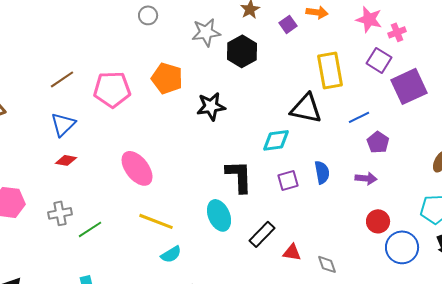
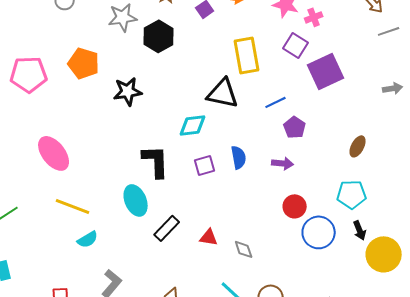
black rectangle: (262, 234) -> (167, 228), moved

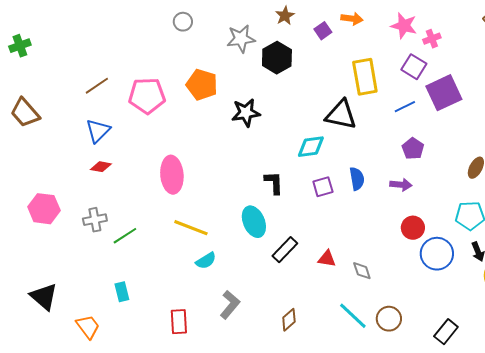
blue line: (276, 102) -> (405, 107), moved
pink ellipse: (54, 153) -> (172, 175), turned 33
black L-shape: (156, 161) -> (274, 183), size x0.7

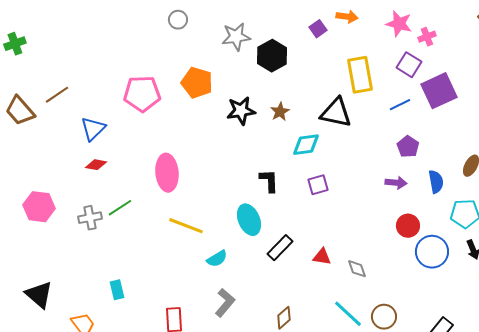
brown star: (285, 16) -> (280, 112), moved
brown line: (97, 86) -> (57, 95), moved
blue semicircle: (357, 179) -> (436, 182), moved
green line: (125, 236) -> (120, 208), moved
cyan semicircle: (206, 261) -> (217, 259), moved

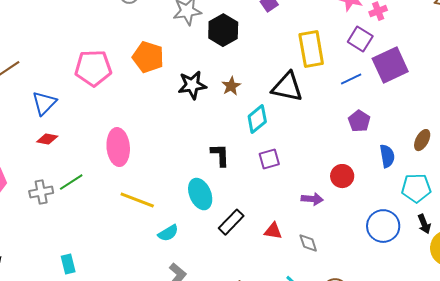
cyan diamond: (306, 145) -> (257, 119), turned -32
purple arrow: (396, 183) -> (312, 199), moved
red circle: (408, 226) -> (342, 176), moved

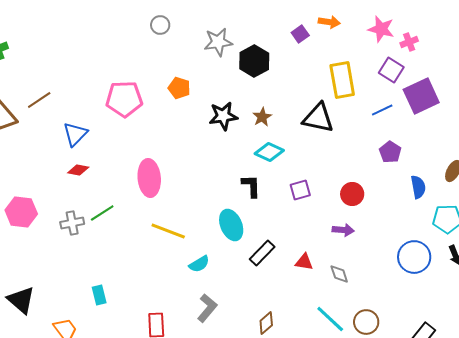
orange pentagon: (148, 57) -> (179, 88), size x0.7
cyan diamond: (257, 119) -> (269, 152), moved, turned 64
red circle: (342, 176) -> (352, 194), moved

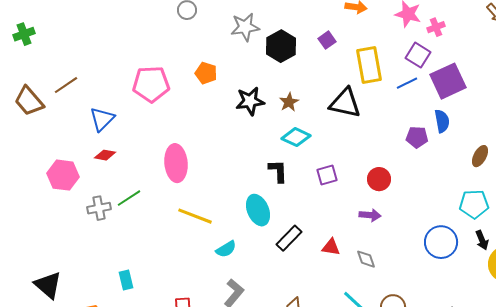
purple square: (300, 34) -> (327, 40), moved
blue line: (382, 110) -> (407, 83), moved
purple pentagon: (390, 152) -> (417, 137), turned -30
blue semicircle: (418, 187) -> (442, 121), moved
pink hexagon: (21, 212) -> (63, 175), moved

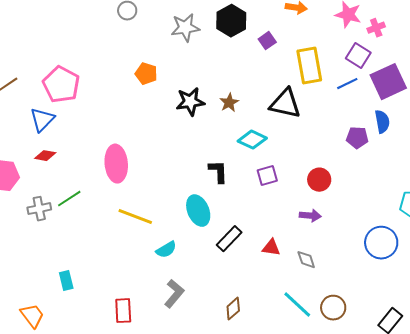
black hexagon: (281, 46) -> (231, 21), moved
pink pentagon: (151, 84) -> (61, 85), moved, turned 30
cyan diamond: (296, 137) -> (252, 140), moved

